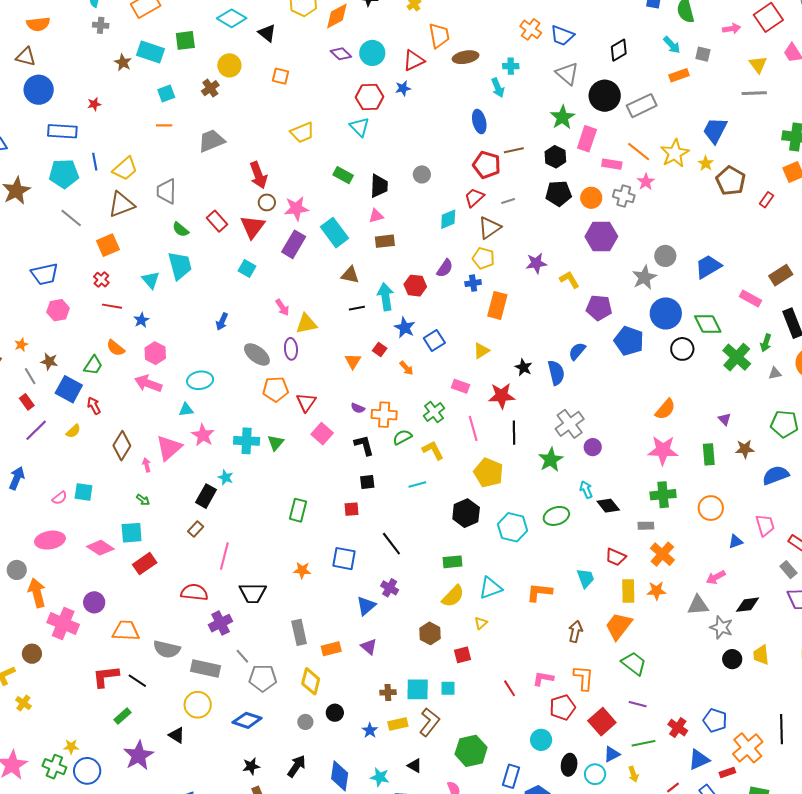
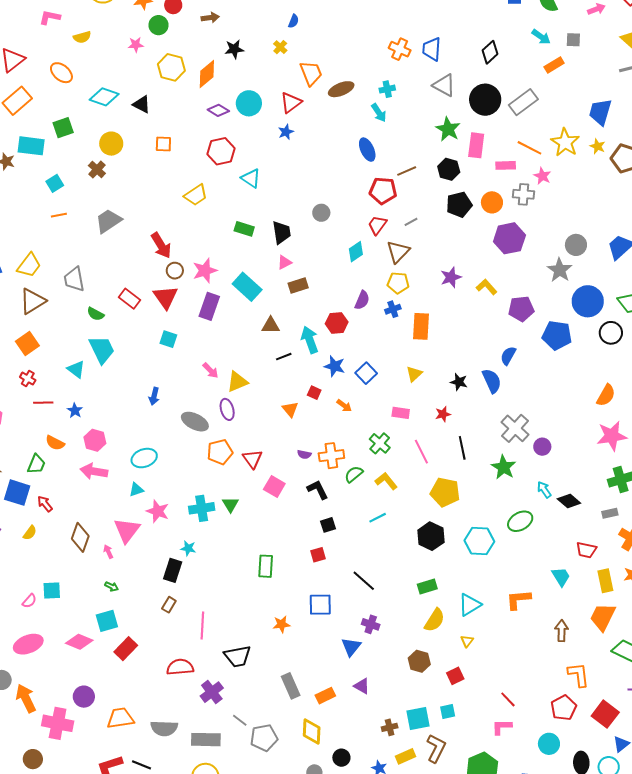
blue trapezoid: (562, 36) -> (432, 49), turned 85
red hexagon: (370, 97) -> (221, 151), moved
red star: (502, 396) -> (443, 414), size x0.6
pink L-shape: (543, 679) -> (502, 727), moved

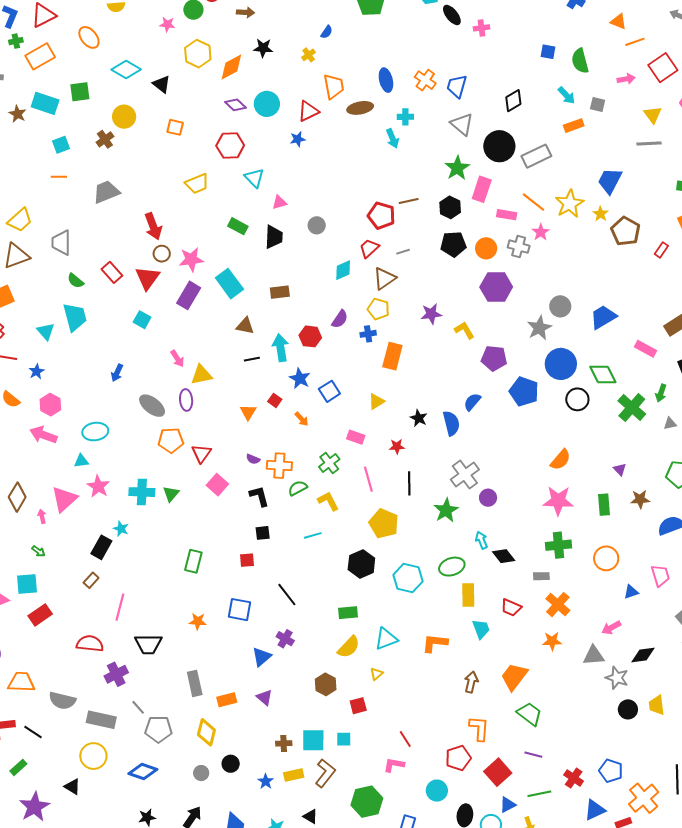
blue ellipse: (367, 150) -> (386, 80), moved
pink triangle: (284, 262) -> (279, 202), moved
yellow rectangle: (605, 581) -> (468, 595), moved

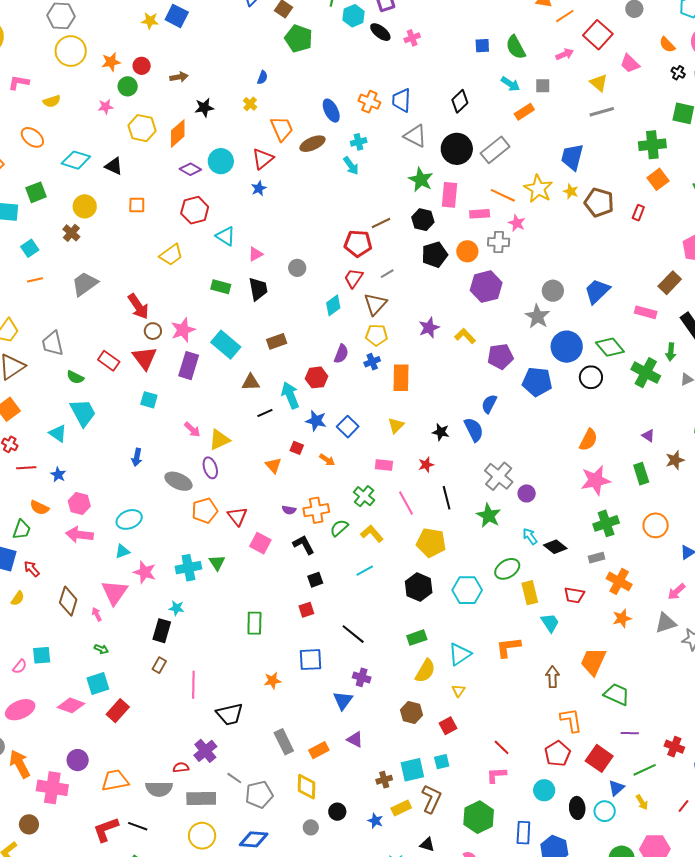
red semicircle: (90, 644) -> (181, 767), moved, size x0.6

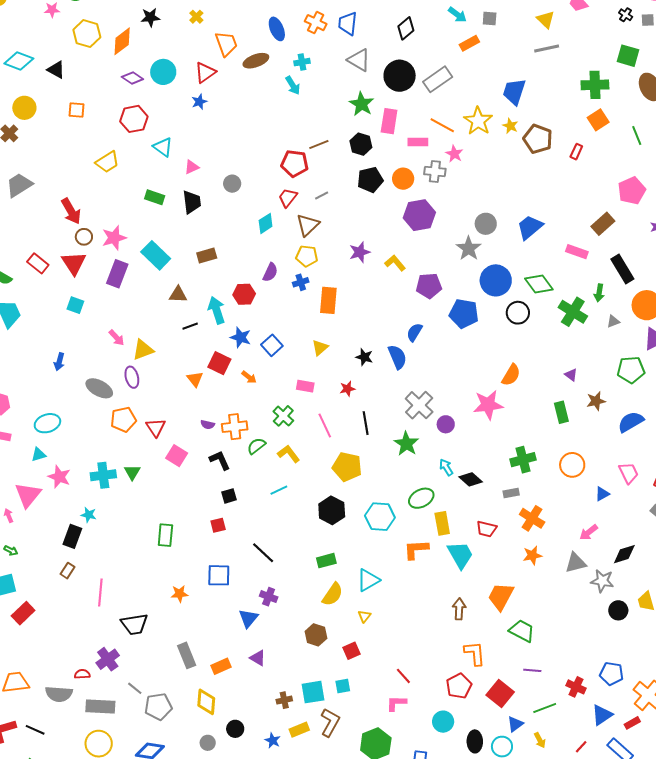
red square: (297, 448) -> (219, 363), size x1.6
pink star: (596, 480) -> (488, 405), moved
cyan trapezoid: (550, 623) -> (460, 555), size x1.4
orange L-shape: (508, 647) -> (416, 549), moved

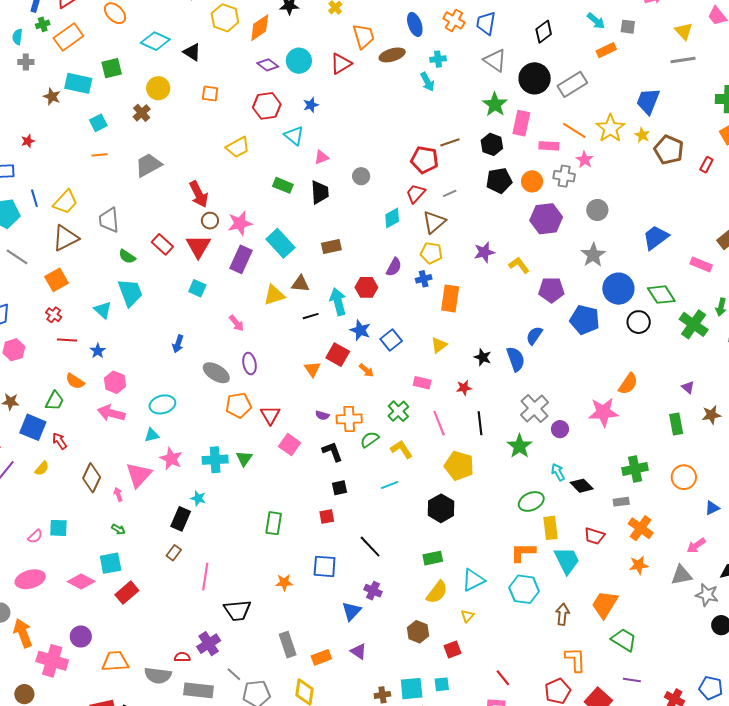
blue star: (199, 102) -> (311, 105), moved
gray circle: (486, 224) -> (597, 210), moved
yellow triangle: (143, 350) -> (274, 295), moved
cyan hexagon: (380, 517) -> (524, 589), moved

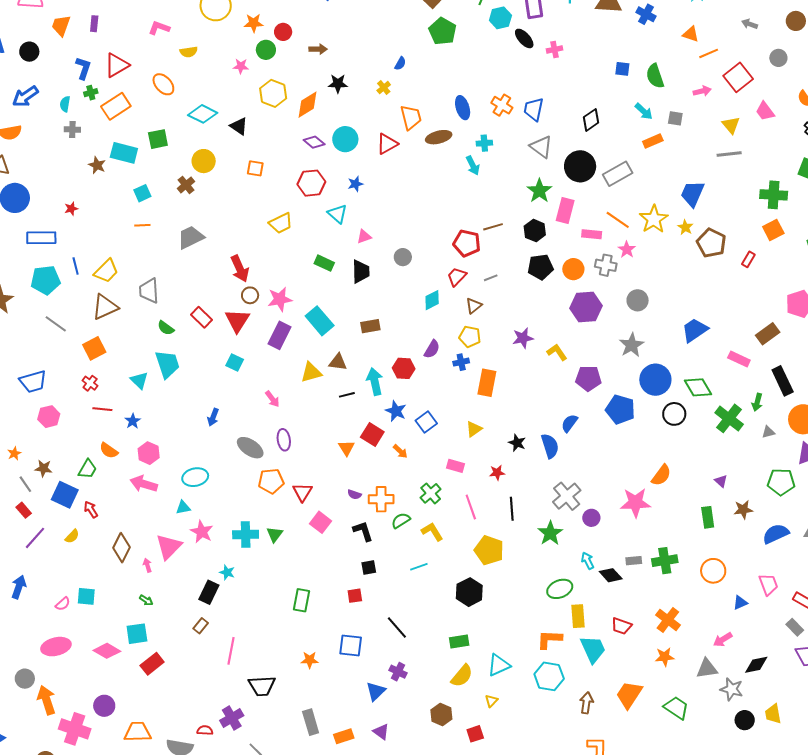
brown triangle: (434, 222) -> (474, 306), size x0.7
gray rectangle: (621, 502) -> (634, 561), moved
green trapezoid: (624, 640) -> (676, 708), moved

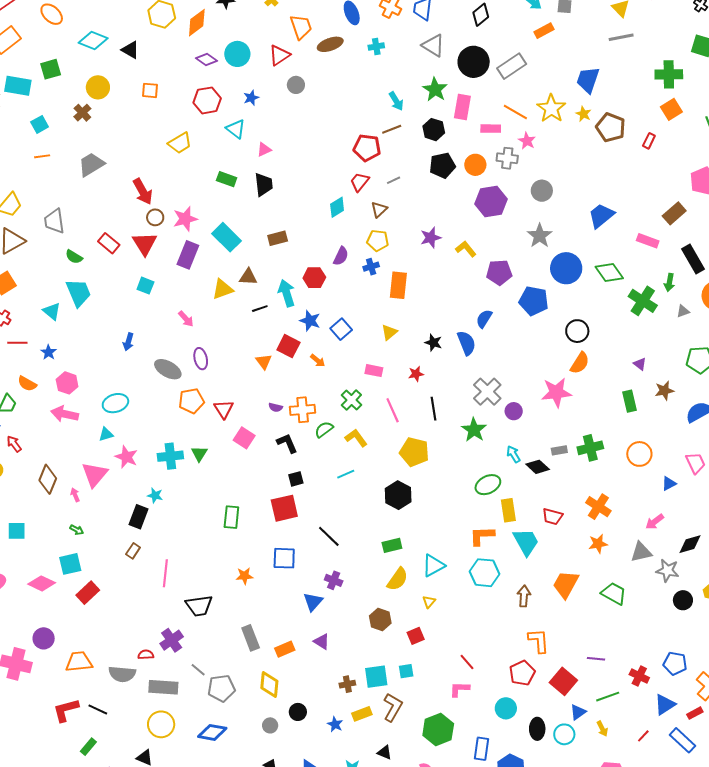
cyan arrow: (473, 165) -> (396, 101), moved
gray circle: (403, 257) -> (296, 85), moved
black circle: (674, 414) -> (577, 331), moved
red square: (355, 596) -> (284, 508), size x1.8

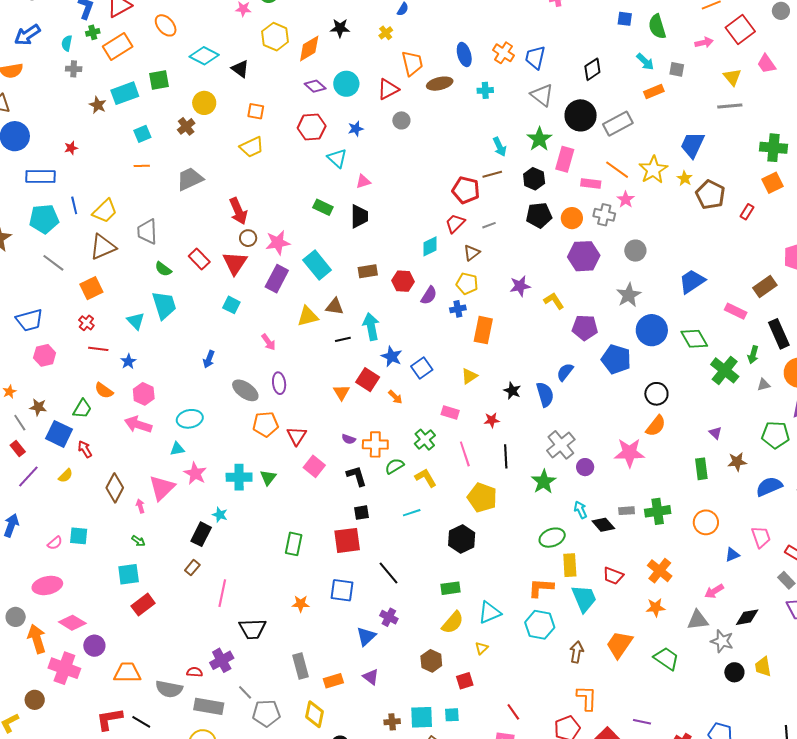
cyan rectangle: (18, 86) -> (125, 93), turned -36
yellow trapezoid: (180, 143) -> (252, 147), moved
red hexagon: (314, 278) -> (403, 281), moved
pink diamond: (42, 583) -> (72, 623), moved

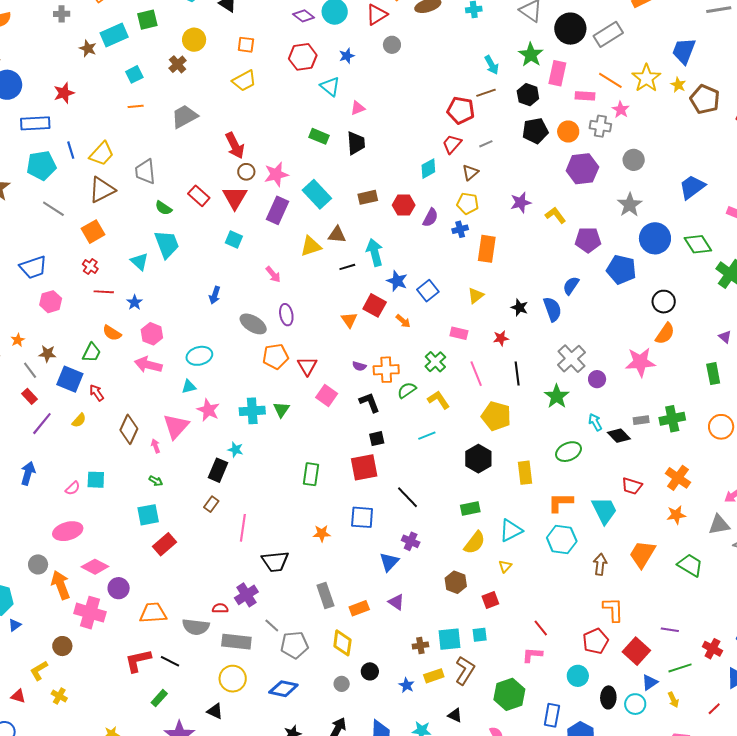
red star: (71, 148) -> (64, 93), size x1.5
yellow rectangle: (570, 565) -> (525, 473), moved

